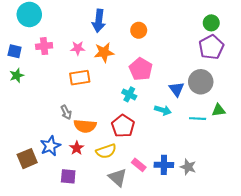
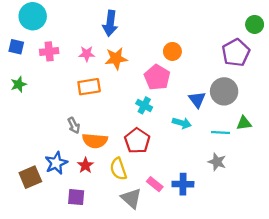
green circle: (211, 23) -> (255, 24), moved
orange circle: (139, 30) -> (172, 51), moved
blue square: (15, 51) -> (16, 47), moved
yellow semicircle: (106, 151) -> (118, 169), turned 90
gray star: (188, 167) -> (217, 162), moved

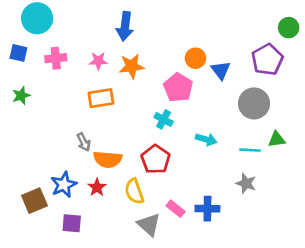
blue triangle: (197, 100) -> (221, 70), moved
purple square: (76, 197) -> (72, 223), moved

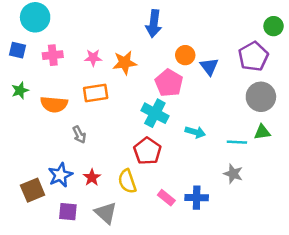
blue arrow: (125, 26) -> (154, 24), moved
gray circle: (254, 103) -> (261, 97), moved
cyan cross: (164, 119) -> (155, 113), size x1.5
orange semicircle: (108, 159) -> (54, 104), moved
gray triangle: (149, 225) -> (106, 213), moved

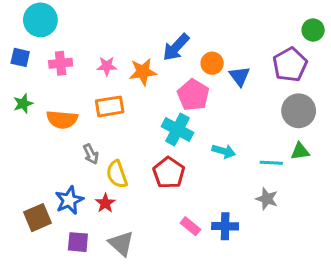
blue arrow: (154, 24) -> (176, 47), moved, turned 36
yellow semicircle: (127, 181) -> (117, 174), moved

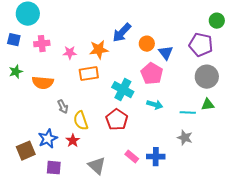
purple pentagon: (290, 65) -> (201, 45), turned -30
pink star: (107, 66) -> (70, 53), moved
pink pentagon: (193, 95) -> (152, 74), moved
orange rectangle: (110, 106) -> (89, 74), moved
gray triangle: (121, 244) -> (97, 166), moved

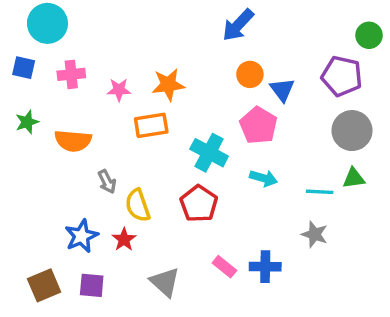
blue arrow: (122, 33) -> (238, 25), moved
brown square: (26, 151) -> (44, 285), moved

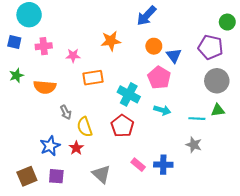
orange star: (168, 85) -> (111, 41), moved

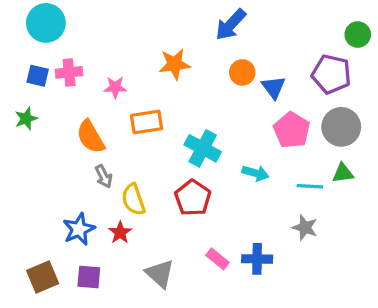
blue square: (14, 42) -> (38, 76), moved
pink pentagon: (159, 78) -> (292, 130), moved
orange semicircle: (45, 87) -> (90, 137), moved, turned 55

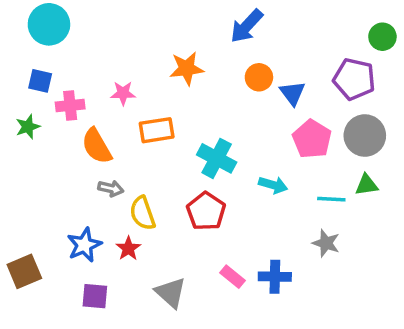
pink cross: (69, 72) -> (70, 106), moved
gray arrow: (104, 176) -> (111, 188), turned -50
brown square: (43, 277) -> (24, 271), moved

